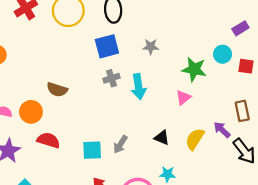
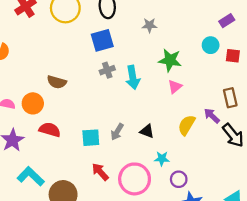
gray star: (151, 47) -> (150, 25), moved
green star: (194, 69) -> (170, 60), moved
black triangle: (162, 138) -> (147, 131), moved

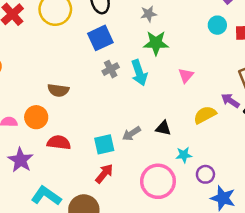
green star: (170, 60) -> (156, 43), moved
yellow semicircle: (187, 125) -> (205, 115), turned 40
gray arrow: (117, 132) -> (131, 134), turned 35
red arrow: (100, 172) -> (104, 174), moved, turned 90

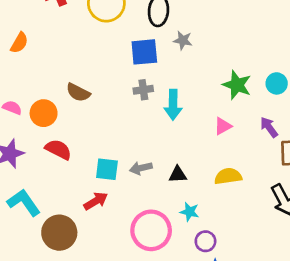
gray star: (149, 14) -> (183, 40), moved
green star: (156, 43) -> (237, 85), moved
purple arrow: (230, 101) -> (269, 127), moved
black triangle: (163, 128) -> (178, 175), turned -35

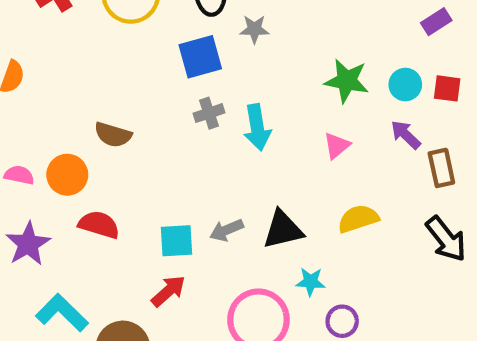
cyan circle: (277, 83) -> (405, 85), moved
black triangle: (178, 175) -> (283, 230), size x1.5

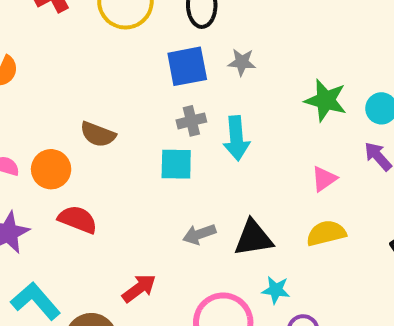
gray star: (254, 29) -> (242, 62), moved
pink triangle: (337, 146) -> (324, 179), moved
cyan square: (176, 241) -> (176, 164), moved

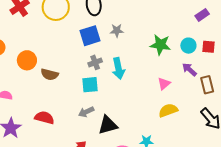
orange circle: (51, 169) -> (27, 60), moved
gray arrow: (199, 234) -> (86, 112), moved
black triangle: (253, 238) -> (108, 125), moved

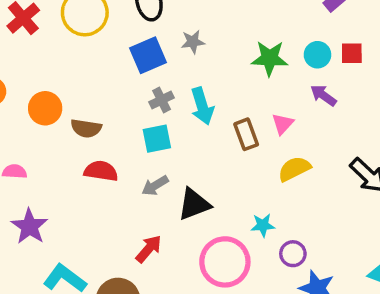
brown rectangle: (207, 85) -> (246, 134), moved
red semicircle: (44, 118) -> (101, 171), moved

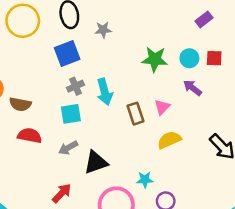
gray star: (193, 42) -> (103, 30), moved

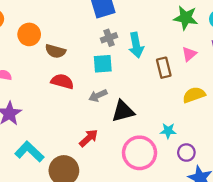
pink triangle: (162, 107) -> (189, 54), moved

